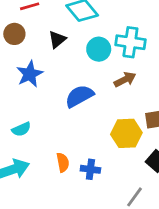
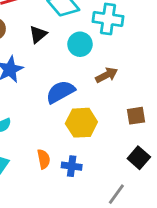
cyan cross: (130, 42) -> (108, 19), moved
yellow hexagon: (126, 133) -> (81, 123), moved

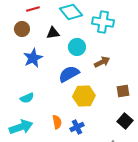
black triangle: (38, 34) -> (53, 33), turned 32
cyan circle: (80, 44) -> (77, 47), moved
blue cross: (72, 166) -> (77, 127), turned -32

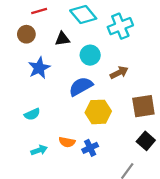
cyan cross: (103, 22) -> (120, 26), turned -30
brown square: (123, 91) -> (143, 106), size x1.5
orange semicircle: (57, 122) -> (67, 142), turned 112
cyan arrow: (21, 127) -> (39, 150), moved, size x0.6

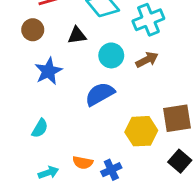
brown arrow: (119, 72) -> (147, 60), moved
yellow hexagon: (98, 112) -> (141, 131), moved
cyan semicircle: (32, 114) -> (40, 128), turned -35

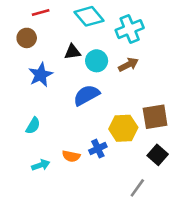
black triangle: (77, 35) -> (72, 52), moved
blue cross: (111, 170) -> (98, 149), moved

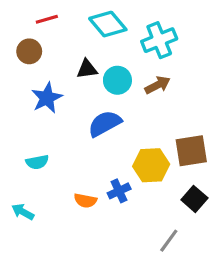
cyan semicircle: (33, 126) -> (37, 162), turned 48
cyan arrow: (41, 165) -> (23, 212), moved, turned -132

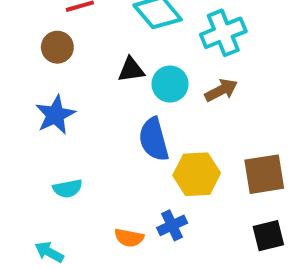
blue star: (47, 98) -> (55, 115), moved
blue semicircle: (105, 124) -> (154, 139), turned -76
yellow hexagon: (151, 165) -> (197, 174), moved
black square: (194, 199) -> (268, 236), turned 35

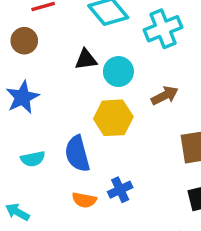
brown arrow: (221, 90) -> (165, 96), moved
blue semicircle: (154, 139) -> (77, 154), moved
yellow hexagon: (197, 174) -> (113, 118), moved

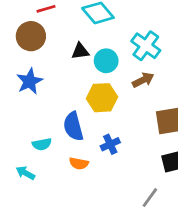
cyan cross: (163, 29) -> (146, 46), moved, turned -32
brown circle: (24, 41) -> (31, 36), size x1.4
cyan semicircle: (33, 159) -> (42, 144), moved
blue cross: (120, 190) -> (110, 144), moved

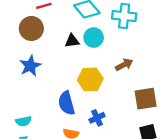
cyan cross: (146, 46) -> (124, 16), moved, turned -30
cyan circle: (106, 61) -> (94, 38), moved
cyan semicircle: (42, 144) -> (23, 121), moved

